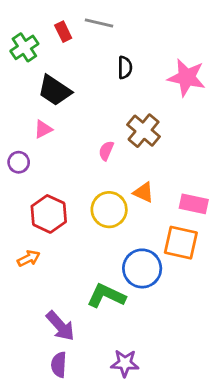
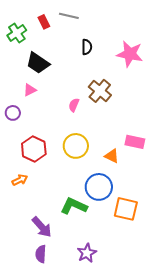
orange triangle: (144, 192) -> (112, 156), moved
orange square: (181, 243) -> (126, 209), moved
purple star: (125, 363) -> (87, 253), turned -30

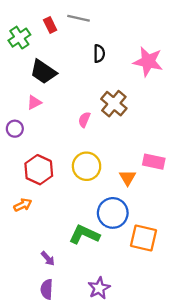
orange triangle: (112, 156) -> (128, 178), turned 35
purple arrow: (42, 227) -> (48, 259), size x0.6

